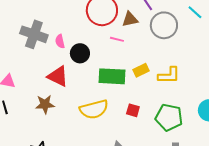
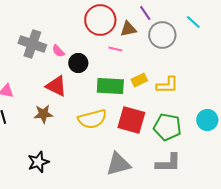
pink semicircle: (60, 41) -> (58, 51), turned -32
red square: (133, 110) -> (131, 120), size x2.0

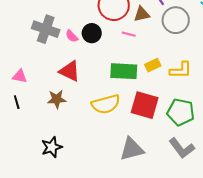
black circle: (78, 63) -> (92, 33), moved
gray L-shape: (168, 163) -> (182, 148), turned 52

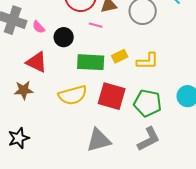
black circle: (92, 33) -> (64, 37), moved
gray L-shape: (182, 148) -> (149, 139), turned -80

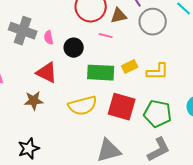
pink semicircle: (39, 27) -> (49, 38), turned 32

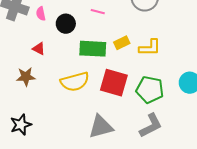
red triangle: (47, 73) -> (39, 49), size x0.6

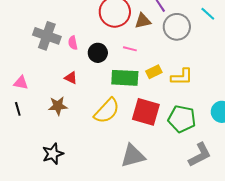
pink line: (98, 12) -> (130, 49), moved
yellow semicircle: (75, 82) -> (107, 111), turned -32
gray L-shape: (151, 126) -> (200, 155), moved

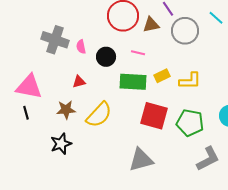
red triangle: (71, 78) -> (79, 82), turned -40
pink triangle: (21, 83) -> (29, 87), size x1.8
yellow semicircle: (107, 111) -> (99, 115), moved
black star: (53, 154) -> (61, 144), moved

